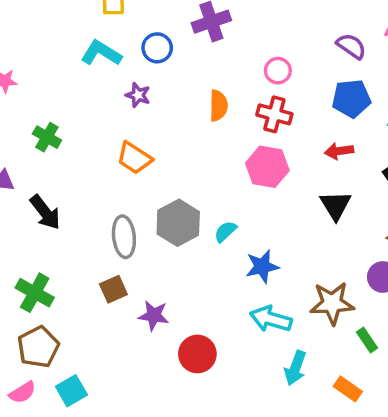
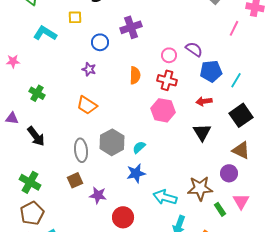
purple semicircle: (351, 46) -> (194, 49), moved
cyan L-shape: (101, 53) -> (45, 33), moved
blue star: (262, 267) -> (136, 173), moved

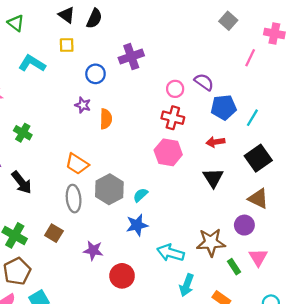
orange semicircle: (135, 75) -> (106, 119), moved
orange trapezoid: (87, 105) -> (77, 164), moved
brown square: (75, 180) -> (54, 233), moved, turned -35

